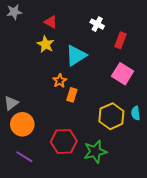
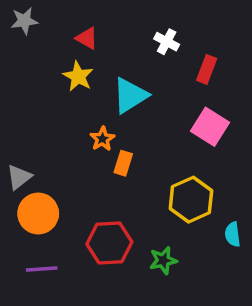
cyan semicircle: (136, 113) -> (233, 234), moved
green star: (95, 152) -> (163, 260), size x0.7
purple line: (24, 157) -> (42, 269), turned -36

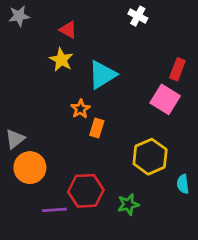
white cross: (167, 42) -> (138, 16), moved
red rectangle: (207, 69) -> (177, 69), moved
purple line: (42, 269) -> (54, 210), moved

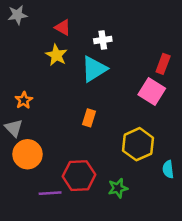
white cross: (138, 16) -> (103, 40), moved, turned -36
orange star: (80, 109) -> (24, 100), moved
gray triangle: (15, 139) -> (14, 128), turned -36

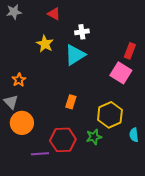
red triangle: (63, 27) -> (54, 14), moved
orange rectangle: (89, 118) -> (71, 102), moved
green star: (118, 188) -> (94, 137), moved

